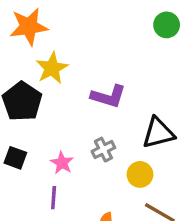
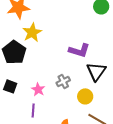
purple L-shape: (108, 96) -> (79, 50), moved
black triangle: (158, 133) -> (96, 71), turned -40

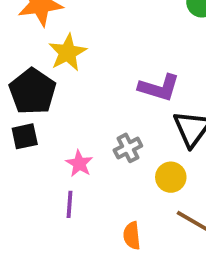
black square: (10, 86) -> (25, 136), moved, turned -32

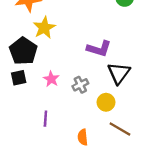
pink star: (79, 164) -> (51, 79), moved

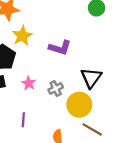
purple L-shape: (99, 49) -> (60, 48), moved
yellow circle: (106, 102) -> (79, 105), size x1.5

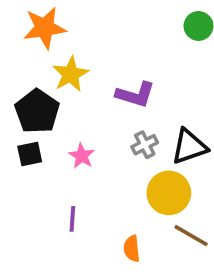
black triangle: (91, 78) -> (189, 147), turned 35
gray cross: (56, 89) -> (145, 145), moved

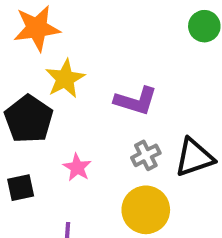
black square: (30, 154) -> (21, 188), moved
yellow circle: (169, 193) -> (146, 210), moved

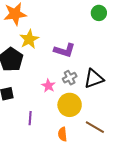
pink star: (77, 167) -> (48, 86), moved

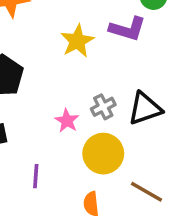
yellow star: (29, 39) -> (77, 41), moved
purple L-shape: (65, 50) -> (128, 29), moved

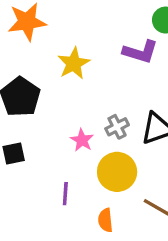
yellow star: (77, 41) -> (74, 63), moved
purple line: (36, 176) -> (65, 194), moved

